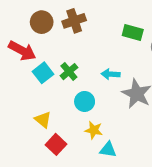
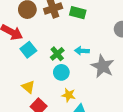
green rectangle: (133, 33) -> (78, 13), moved
green cross: (69, 72) -> (57, 54), moved

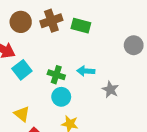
green cross: (57, 54) -> (56, 75), turned -32
gray star: (103, 66) -> (110, 89), size x0.6

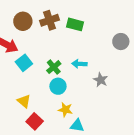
green cross: (56, 75) -> (54, 67), turned 32

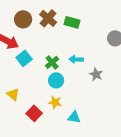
brown cross: (49, 20) -> (48, 18), turned -30
yellow triangle: (24, 101) -> (13, 94), moved
yellow star: (65, 110) -> (55, 102), moved

